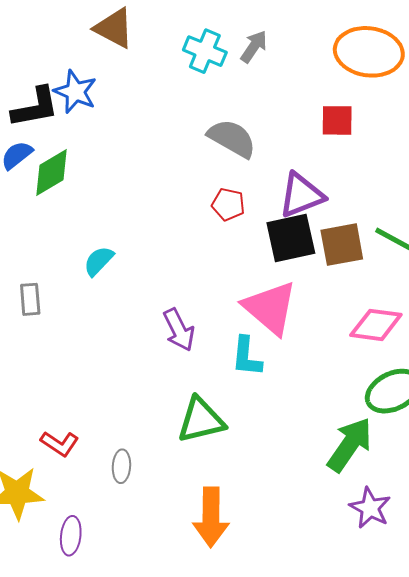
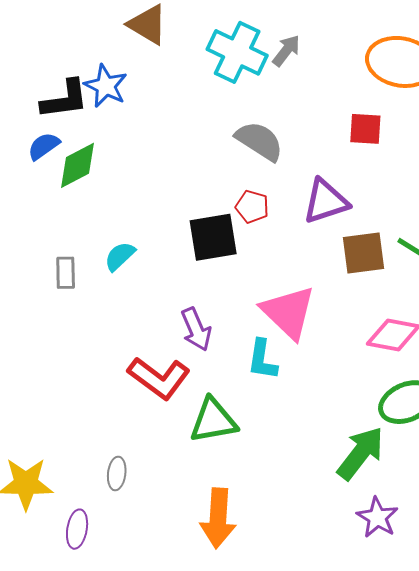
cyan cross: (205, 51) -> (237, 52), size x1.4
black square: (291, 238) -> (213, 237), moved
gray rectangle: (30, 299) -> (66, 273), moved
red L-shape: (60, 444) -> (159, 378), moved, size x1.6
gray ellipse: (121, 466) -> (117, 473), moved

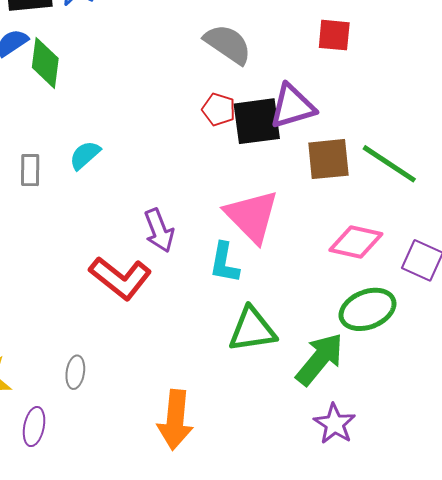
green diamond: (77, 165) -> (45, 63), turned -57
black square: (213, 237) -> (257, 121), moved
green triangle: (213, 421) -> (252, 330), moved

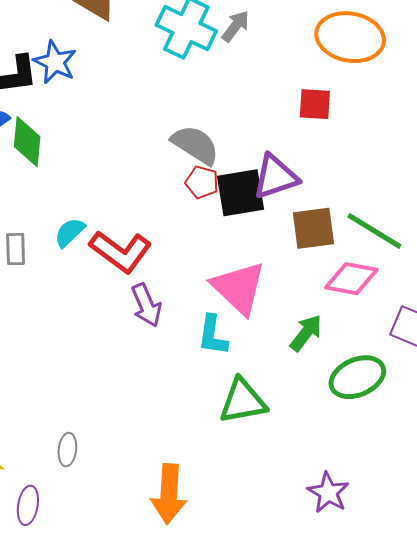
gray semicircle: (228, 44) -> (195, 145), moved
pink diamond: (356, 242) -> (351, 279), moved
red L-shape: (120, 278) -> (121, 251), moved
green arrow: (320, 359) -> (306, 333), moved, size x0.7

